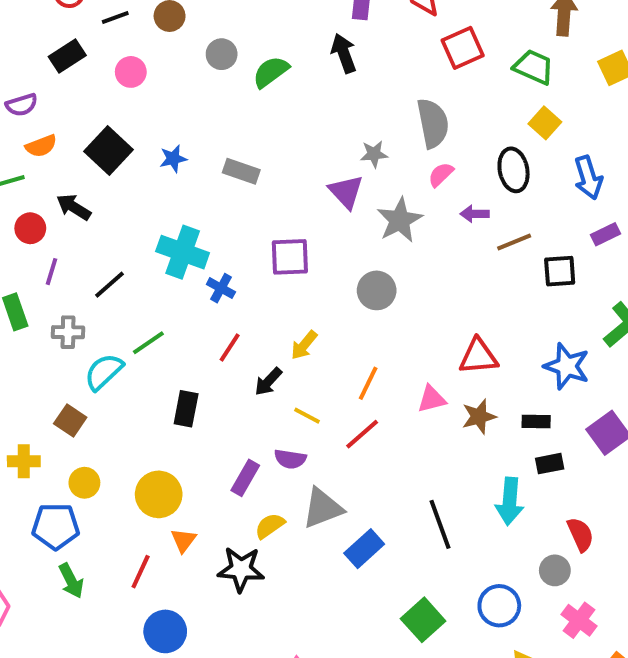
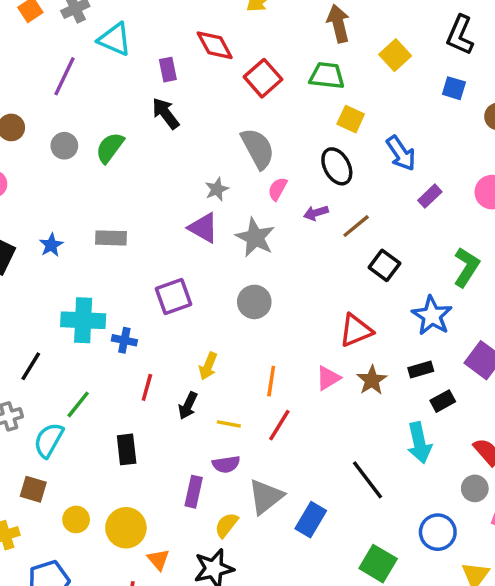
black square: (560, 271) -> (384, 265), moved, turned -32
blue star: (567, 366) -> (432, 316), turned 30
yellow circle: (84, 483) -> (76, 519), moved

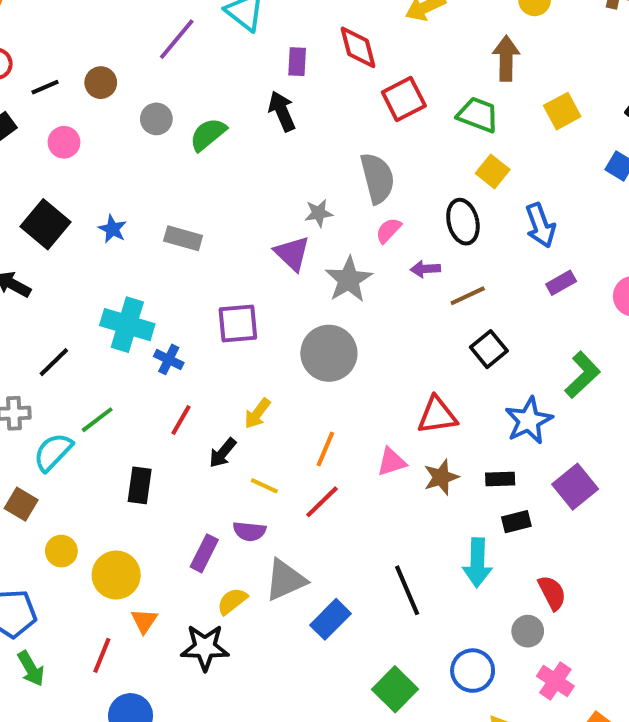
blue star: (51, 245) -> (112, 229), turned -30
gray circle: (254, 302) -> (329, 353), size x1.4

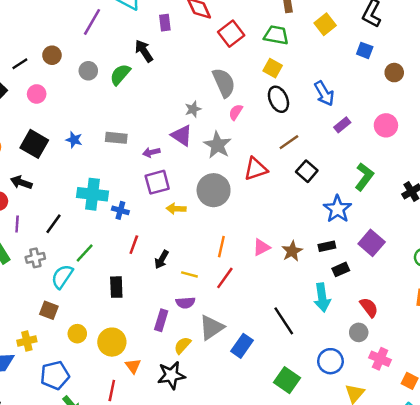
black arrow: (282, 111) -> (144, 51), moved
yellow square: (493, 171) -> (273, 68), moved
purple arrow: (425, 269) -> (151, 152), moved
yellow arrow: (257, 413) -> (176, 209), moved, turned 66
red triangle: (437, 415) -> (256, 169), moved

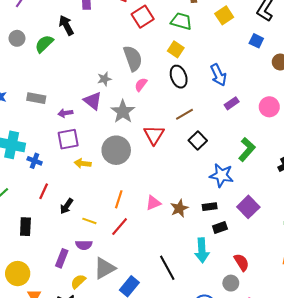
red triangle: (256, 169) -> (154, 135), turned -45
blue star: (337, 209) -> (221, 175), turned -30

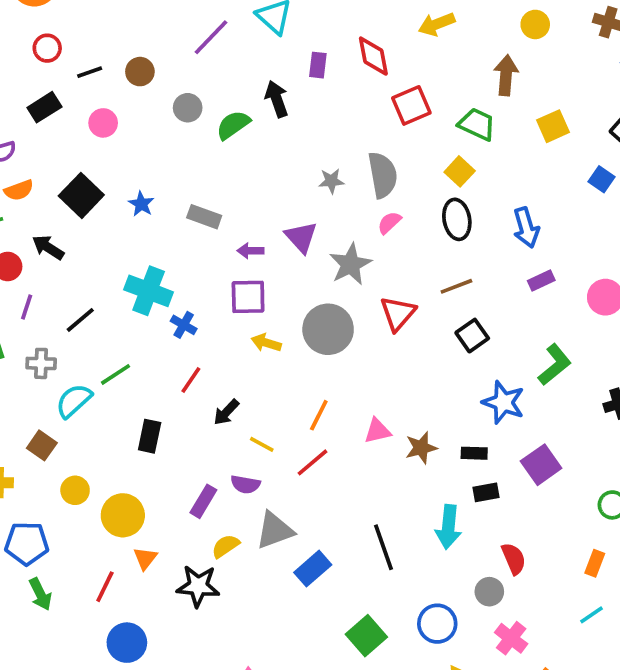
gray star: (104, 79) -> (331, 181), moved

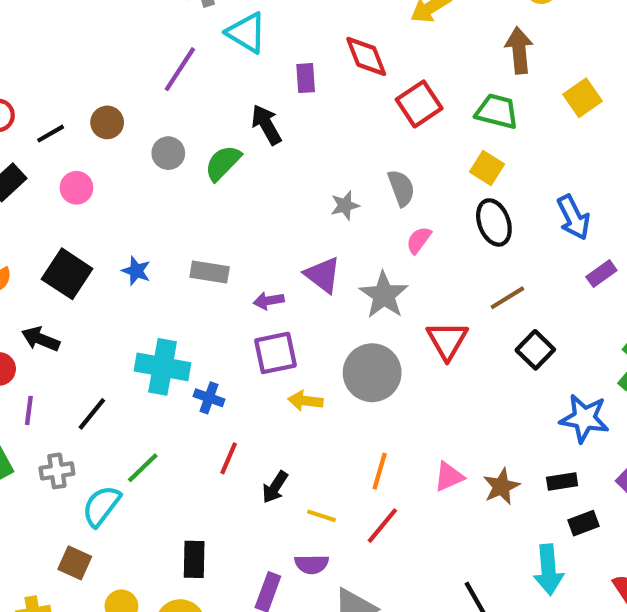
gray semicircle: (383, 175) -> (401, 188), size x0.7
black rectangle: (150, 436) -> (194, 559), moved

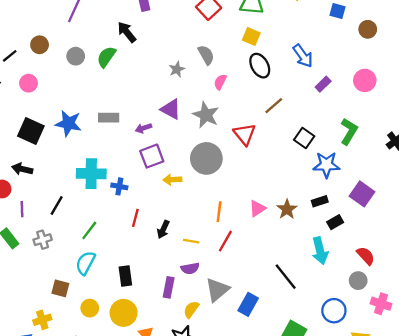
blue star: (136, 271) -> (68, 123), size x1.6
black square: (535, 350) -> (304, 138), moved
cyan semicircle: (101, 506) -> (85, 263), moved

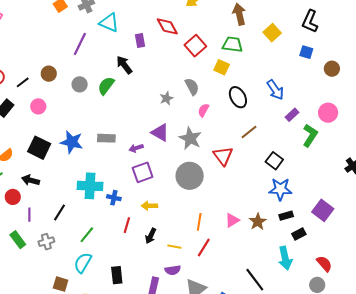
yellow square: (251, 36) -> (222, 67), moved
green L-shape: (349, 131) -> (310, 135), moved
blue star: (326, 165) -> (280, 189), moved
yellow arrow: (172, 180) -> (149, 206), moved

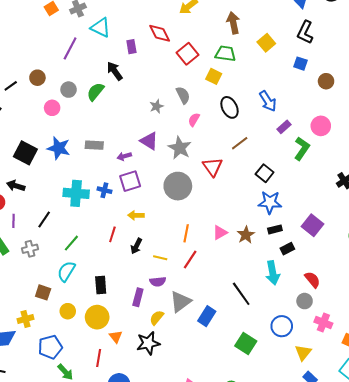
pink circle: (38, 106) -> (52, 108), moved
blue cross: (114, 198) -> (104, 190), moved

